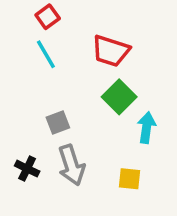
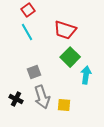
yellow square: (129, 179) -> (64, 105), moved

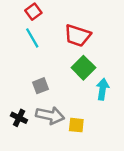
gray arrow: (42, 97) -> (50, 115), turned -60

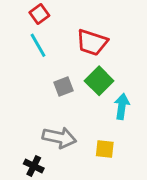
gray square: (41, 86) -> (64, 86), moved
black cross: (19, 118) -> (34, 166), moved
yellow square: (76, 125) -> (105, 149), moved

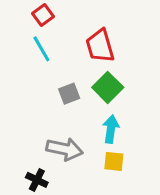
red trapezoid: (92, 42) -> (100, 46), turned 56
cyan arrow: (122, 106) -> (111, 129), moved

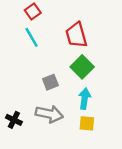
gray square: (69, 94) -> (50, 82), moved
black cross: (37, 180) -> (14, 120), moved

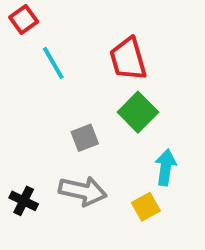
red square: (33, 11) -> (24, 20), moved
cyan arrow: (85, 99) -> (166, 167), moved
yellow square: (87, 123) -> (146, 207), turned -35

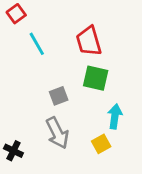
green square: (138, 112) -> (96, 78), turned -32
gray arrow: (83, 191) -> (57, 133), turned 52
black cross: (24, 201) -> (13, 151), moved

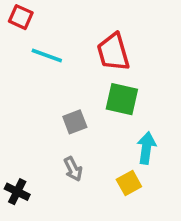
red square: (16, 14) -> (21, 17), turned -30
cyan line: (37, 44) -> (47, 56), turned -40
gray arrow: (57, 133) -> (73, 169), size x0.6

